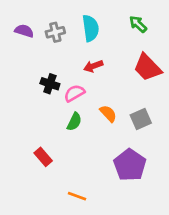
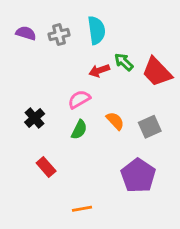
green arrow: (138, 24) -> (124, 62), moved
black cross: (50, 84) -> (35, 118), moved, turned 30
orange line: (77, 196) -> (82, 209), turned -30

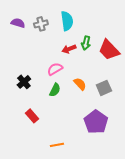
green arrow: (124, 62) -> (86, 43), turned -120

